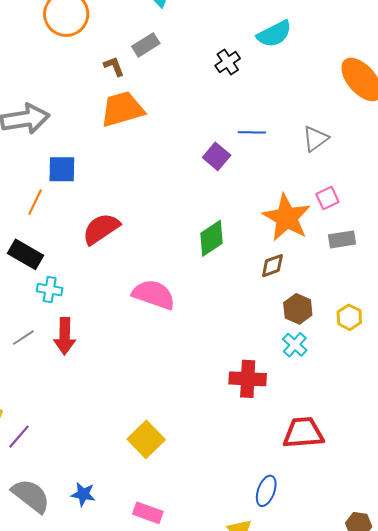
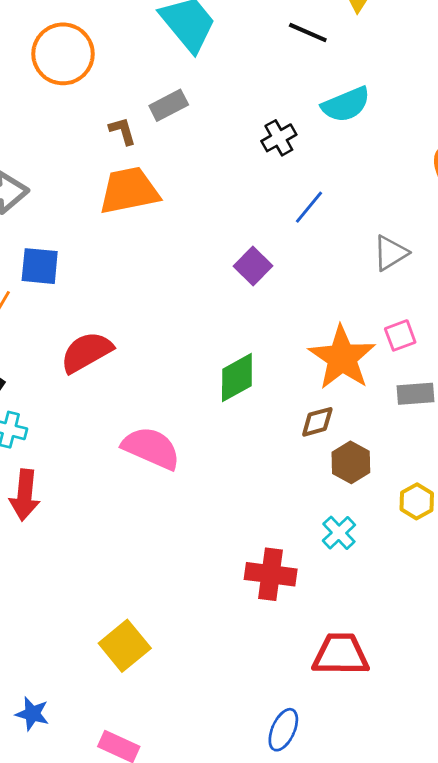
blue line: (252, 132) -> (309, 207), moved, turned -56
brown hexagon: (298, 309) -> (351, 462), moved

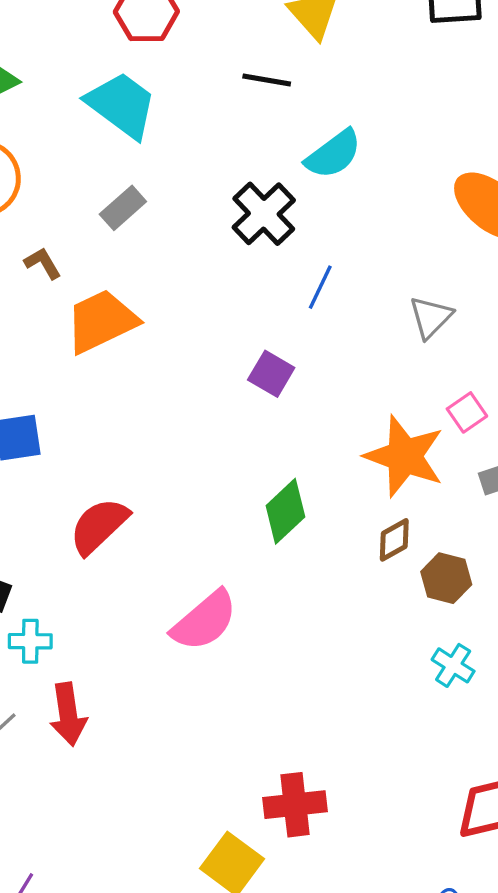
brown L-shape: (122, 131) -> (43, 263), moved
black cross: (279, 138) -> (264, 214), size x1.5
pink semicircle: (151, 448) -> (204, 621), turned 130
red cross: (271, 574) -> (295, 805), moved

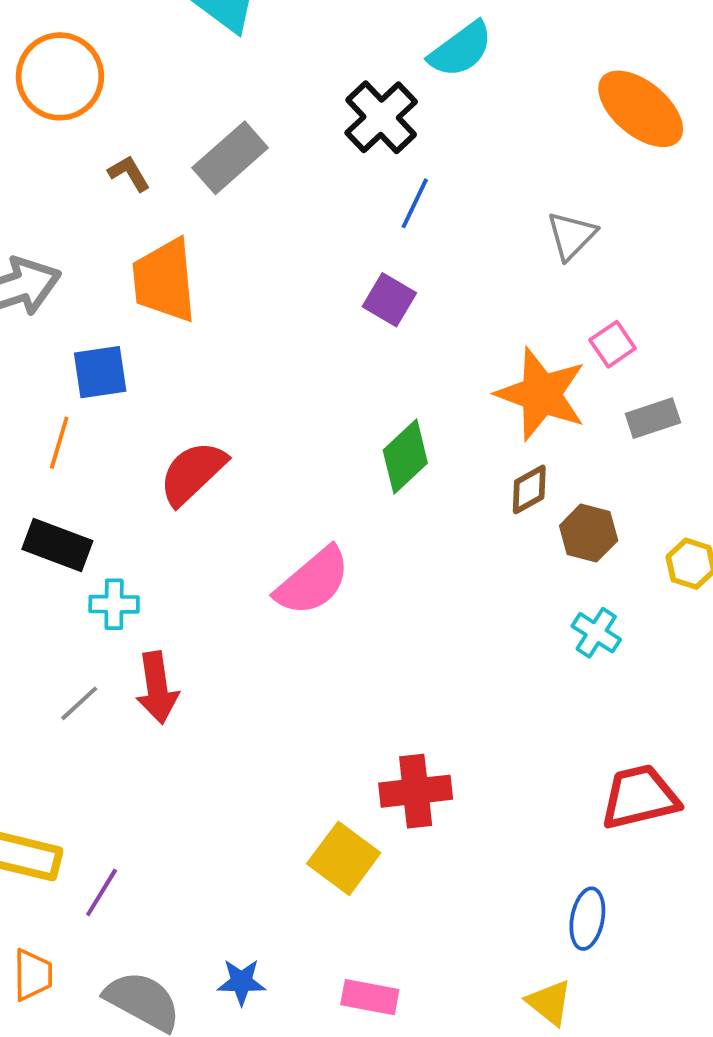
gray rectangle: (123, 208) -> (230, 158), moved, size x1.4
blue line: (320, 287) -> (415, 203), moved
orange trapezoid: (101, 321) -> (164, 280), moved, turned -70

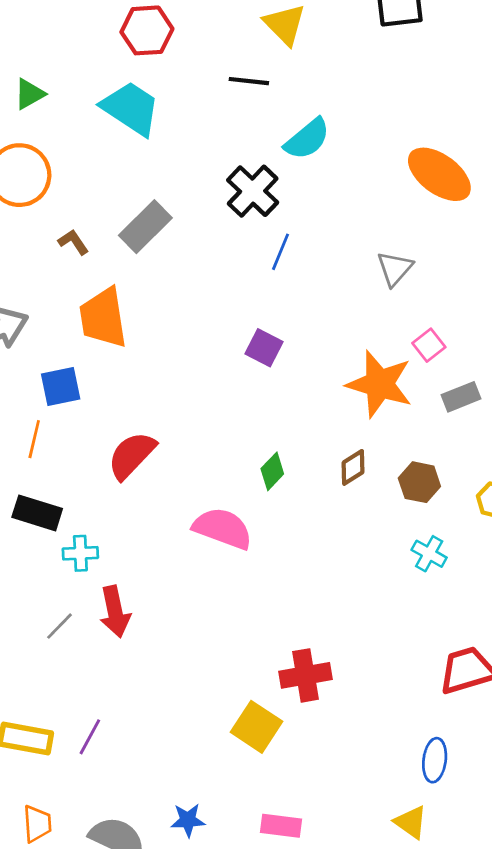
purple square: (389, 300) -> (264, 348), moved
green diamond: (405, 457) -> (272, 471), moved, size x0.7
brown diamond: (529, 489) -> (353, 467), moved
pink semicircle: (313, 581) -> (223, 528), turned -116
purple line: (102, 892) -> (90, 737), moved

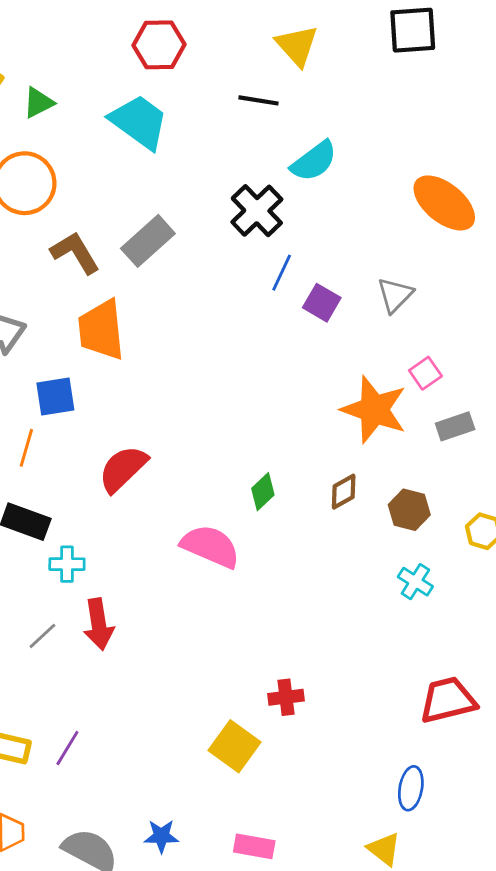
brown L-shape: (73, 242) -> (75, 253), size x1.6
purple square: (264, 348) -> (322, 303), moved
red cross: (306, 675) -> (286, 697), size x0.7

